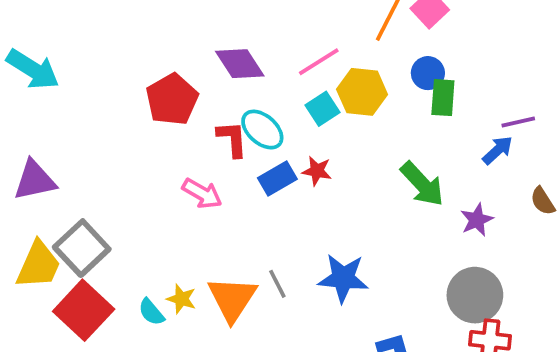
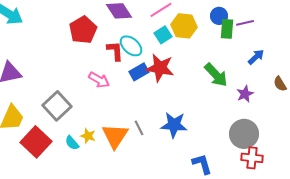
purple line: (518, 122) -> (245, 23), moved
red star: (317, 171) -> (160, 68), size x1.8
gray square: (82, 248) -> (57, 106), moved

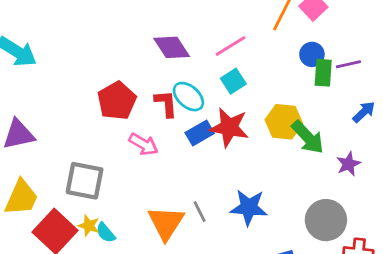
yellow hexagon: (184, 26) -> (284, 122), moved
red pentagon: (83, 30) -> (117, 101), moved
gray square: (57, 106) -> (85, 181), turned -36
gray circle: (244, 134) -> (326, 220), moved
yellow star: (88, 136) -> (89, 226), moved

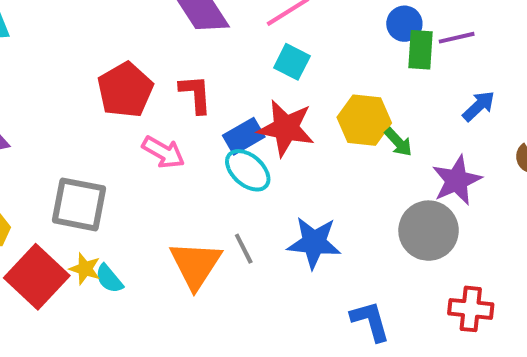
cyan square: (233, 81) -> (292, 62), turned -30
cyan ellipse: (188, 97) -> (248, 170), moved
green arrow: (308, 137) -> (398, 142), size x0.6
purple star: (348, 164) -> (457, 180), size x1.4
gray circle: (326, 220) -> (429, 231), moved

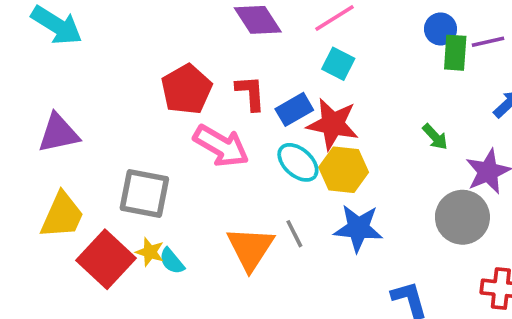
yellow hexagon: (364, 120) -> (344, 170), moved
blue rectangle: (244, 136) -> (294, 109), moved
pink arrow: (163, 152) -> (221, 146), size x1.4

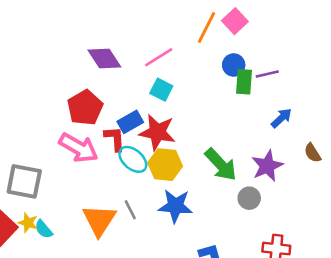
red pentagon: (186, 89) -> (85, 108), moved
red L-shape: (250, 93) -> (115, 139), moved
green arrow: (435, 137) -> (221, 165), moved, size x1.8
gray circle: (462, 217) -> (249, 198), size x0.6

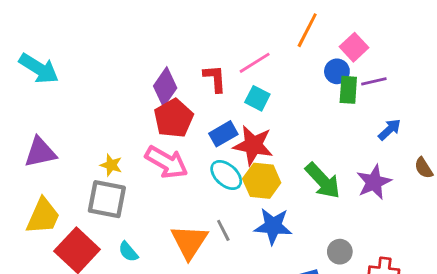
pink square: (235, 21) -> (354, 47), moved
purple diamond: (104, 59) -> (165, 87), moved, turned 68
red L-shape: (115, 139) -> (215, 78), moved
gray circle: (249, 198) -> (340, 252), moved
yellow star: (28, 223) -> (111, 165), moved

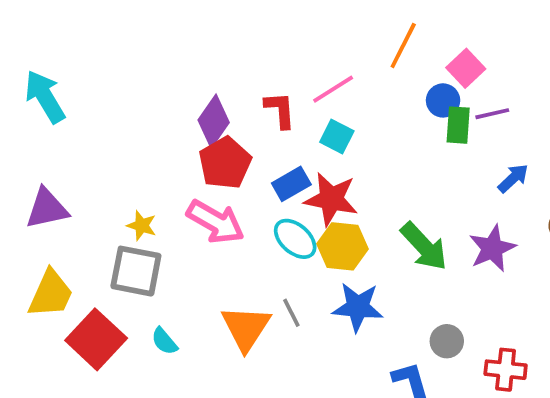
cyan arrow: (39, 68) -> (45, 97), turned -153

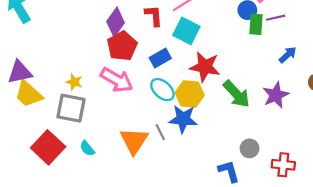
cyan square: (337, 136) -> (186, 31), size x1.4
red star: (331, 199) -> (205, 67), moved
yellow trapezoid: (51, 294) -> (28, 94), moved, turned 108
blue star: (358, 307) -> (183, 119), moved

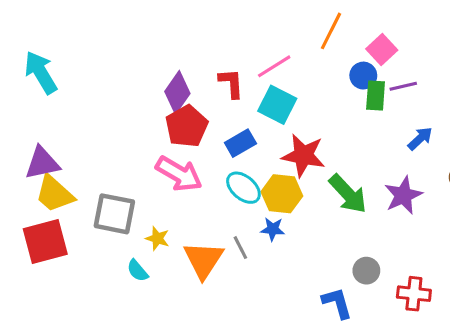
yellow star: (74, 82) -> (157, 238), moved
blue star: (183, 119) -> (273, 229), size x0.6
red square: (48, 147) -> (45, 241), moved, turned 32

